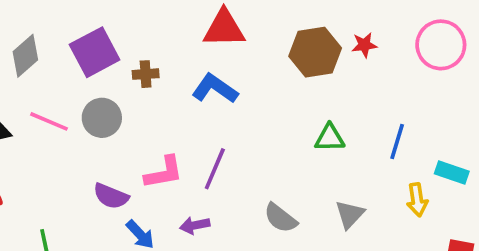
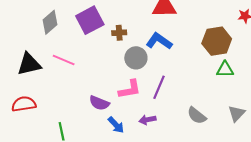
brown hexagon: (315, 52) -> (217, 41), moved
gray circle: (102, 118) -> (136, 58), moved

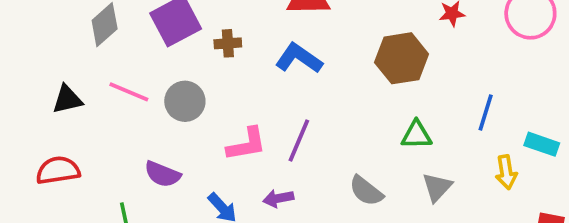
gray circle: (136, 58) -> (185, 101), moved
black triangle: (29, 64) -> (67, 99), size x0.7
green triangle: (225, 69) -> (417, 135), moved
purple semicircle: (99, 103) -> (162, 174), moved

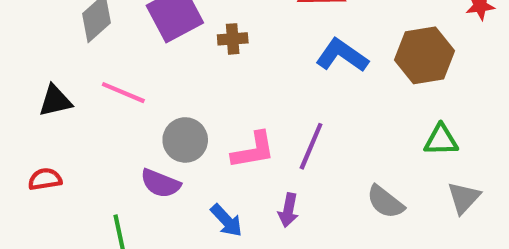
blue L-shape: (299, 58) -> (342, 55), moved
gray circle: (185, 101) -> (185, 140), moved
red semicircle: (58, 170) -> (45, 179), size x0.7
purple arrow: (278, 198) -> (288, 210), turned -68

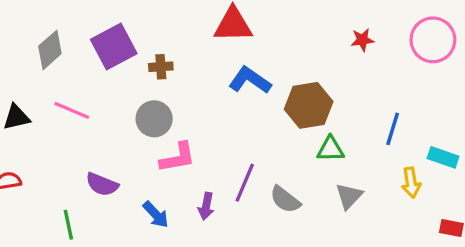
brown hexagon: (425, 55) -> (309, 105), moved
gray circle: (185, 140) -> (154, 119), moved
purple line: (311, 146) -> (245, 183), moved

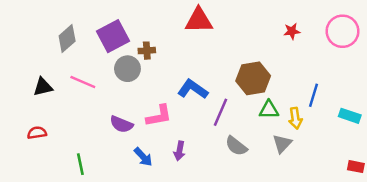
blue L-shape: (250, 80) -> (193, 89), moved
gray circle: (154, 119) -> (127, 69), moved
purple line: (245, 183) -> (221, 112), moved
yellow arrow: (411, 183) -> (295, 118), moved
purple semicircle: (102, 184) -> (121, 124), moved

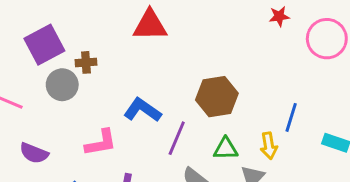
red star: (292, 31) -> (279, 16), moved
green triangle: (269, 110) -> (226, 149), moved
purple semicircle: (121, 124) -> (34, 153), moved

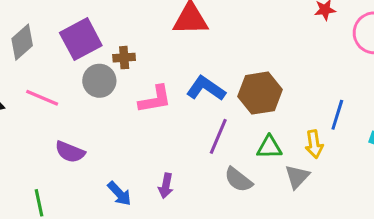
blue L-shape: (142, 110) -> (206, 88), moved
pink L-shape: (101, 143) -> (155, 99), moved

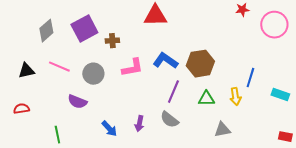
gray circle: (99, 81) -> (93, 74), moved
gray triangle: (297, 177) -> (222, 130), moved, turned 36
gray semicircle: (238, 180) -> (169, 120), moved

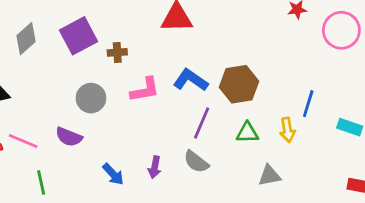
pink line: (59, 67) -> (23, 141), moved

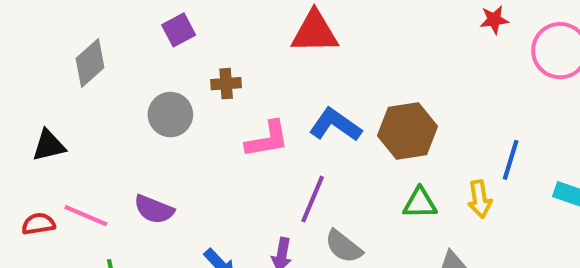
purple square: (79, 36) -> (179, 30), moved, size x0.6
gray circle: (91, 98) -> (170, 115), moved
purple line: (202, 123) -> (313, 199), moved

